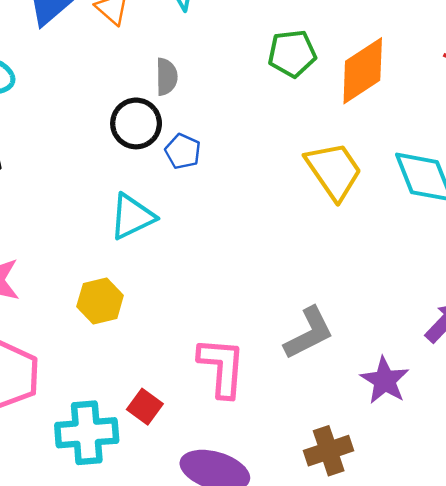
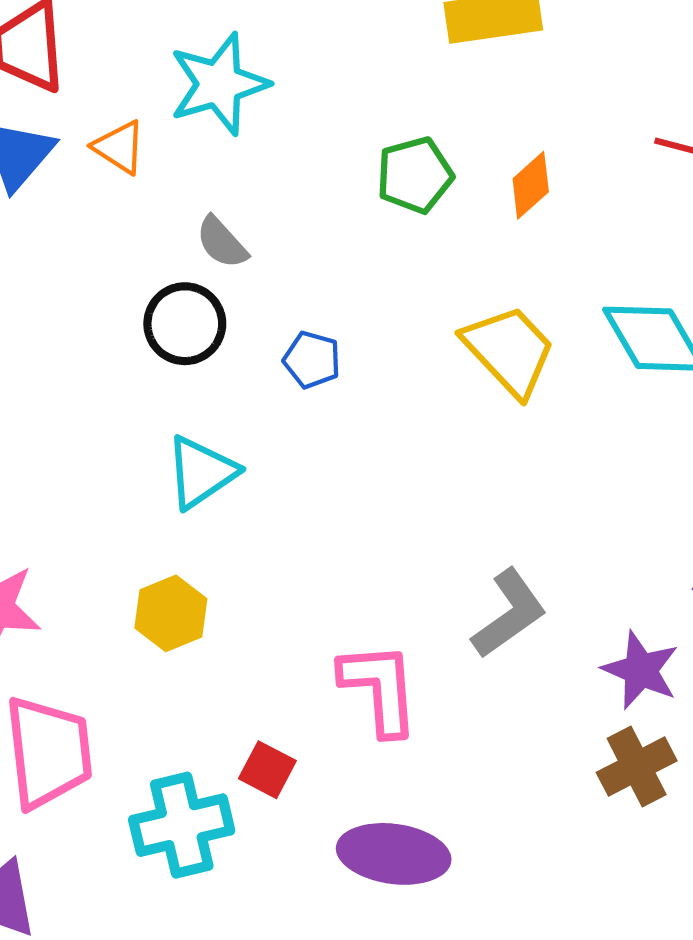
orange diamond: (363, 71) -> (531, 185), size x0.6
gray semicircle: (167, 77) -> (222, 242), turned 147
blue pentagon: (183, 151) -> (312, 360), moved
brown cross: (329, 451) -> (637, 767), moved

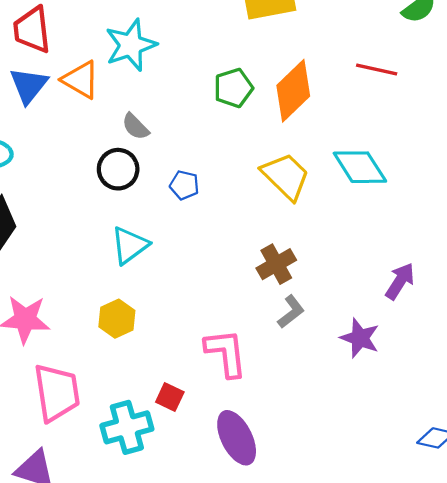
orange triangle: (119, 147) -> (81, 80), size x1.4
orange diamond: (531, 185) -> (293, 91), size x1.8
gray L-shape: (509, 614) -> (291, 312), size x0.7
brown cross: (637, 767) -> (276, 264), moved
purple ellipse: (394, 854) -> (237, 438), turned 58

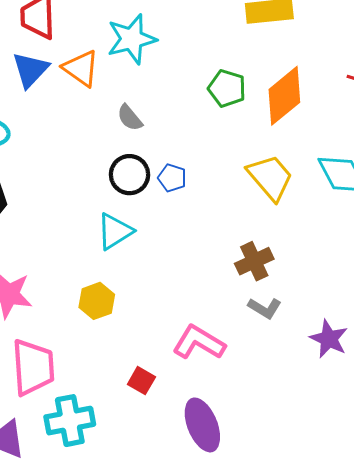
green pentagon: (233, 88) -> (227, 88), turned 30
black circle: (118, 169) -> (129, 175), moved
gray L-shape: (291, 312) -> (265, 308), turned 64
pink L-shape: (226, 353) -> (199, 343), turned -57
cyan cross: (127, 427) -> (70, 421), moved

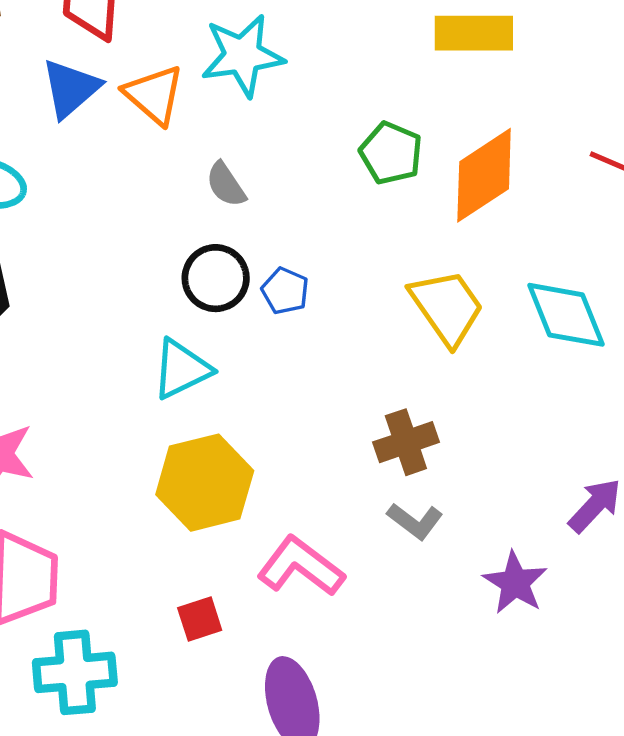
yellow hexagon: (97, 301) -> (205, 483), moved, size x1.6
red square: (141, 381) -> (200, 619), turned 36

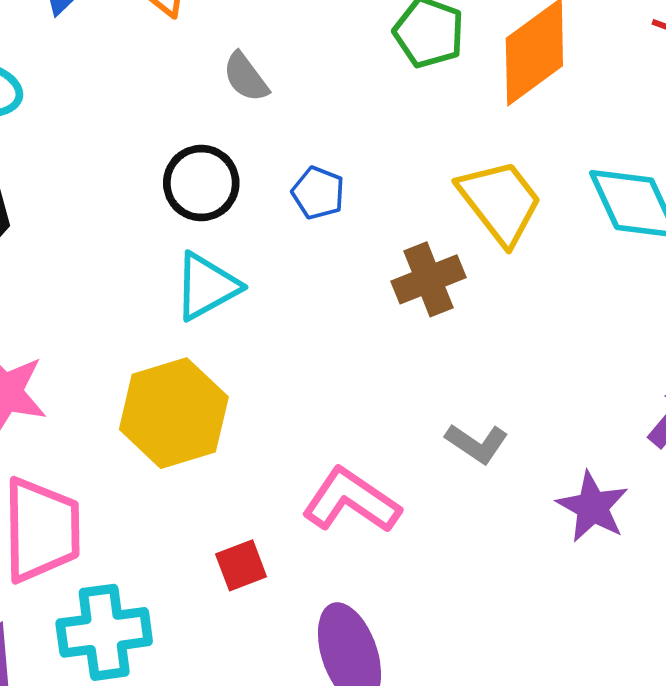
black circle: (216, 278) -> (201, 183), moved
brown cross: (406, 442) -> (429, 279), moved
yellow hexagon: (205, 483) -> (174, 413), moved

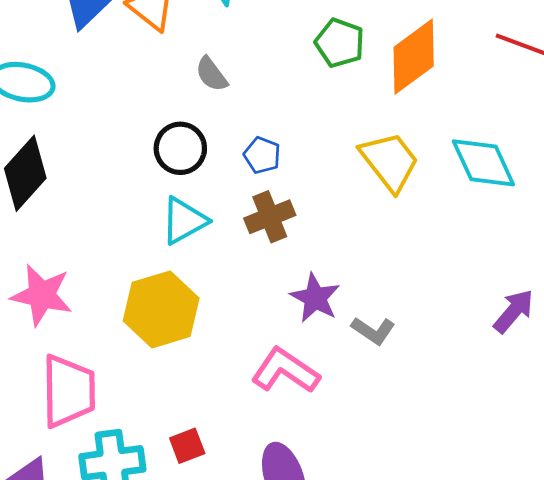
brown cross: (429, 279) -> (270, 217), moved
purple star: (592, 507) -> (315, 298), moved
red square: (241, 565) -> (187, 446), moved

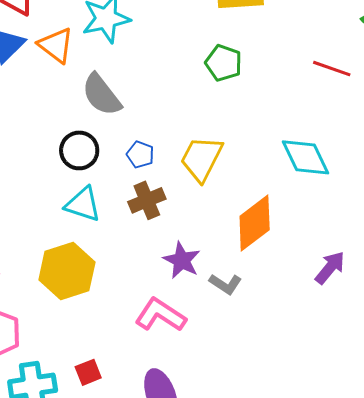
green pentagon: (340, 43) -> (224, 63), moved
orange diamond: (414, 57) -> (255, 223), moved
gray semicircle: (211, 74) -> (101, 95), size x1.6
yellow trapezoid: (390, 161) -> (202, 159), moved, turned -114
cyan triangle: (184, 221) -> (83, 204), turned 48

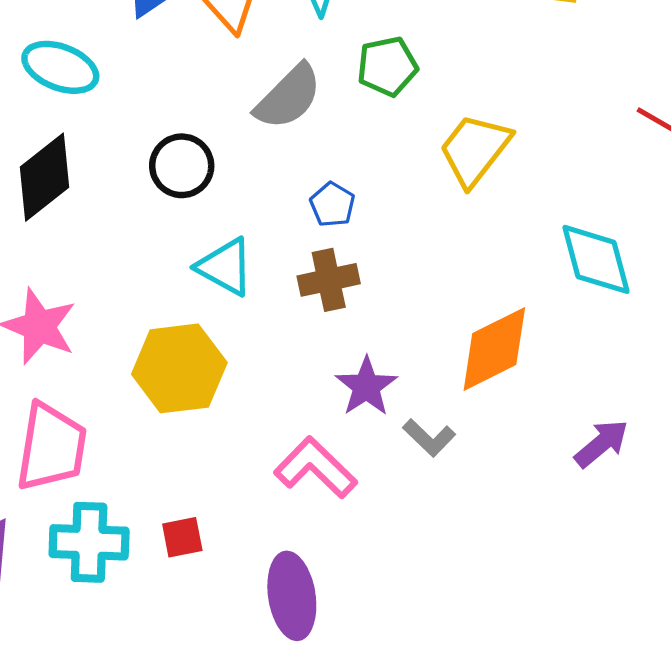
green pentagon: (224, 63) -> (387, 66), moved, turned 30
gray semicircle: (101, 95) -> (288, 97), turned -108
black circle: (79, 150) -> (182, 166), moved
yellow trapezoid: (202, 159) -> (475, 150), moved

